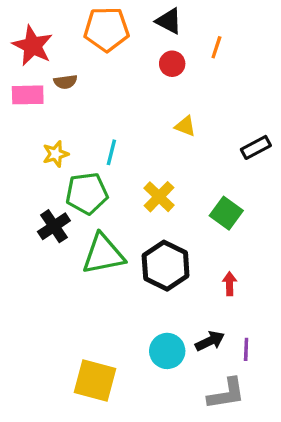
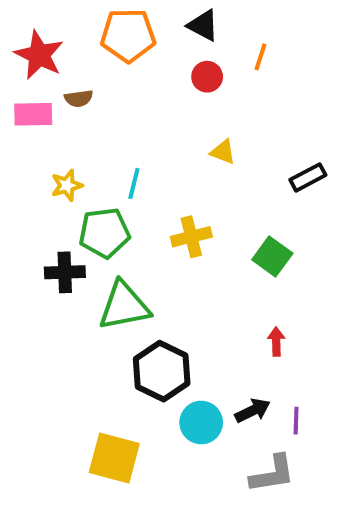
yellow cross: (159, 197) -> (191, 237), turned 32
black cross: (54, 226) -> (65, 272), turned 32
black hexagon: (166, 266) -> (162, 371), moved

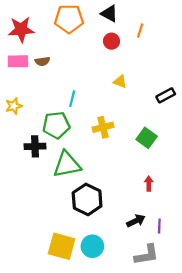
red star: (39, 55) -> (21, 29), turned -30
brown semicircle: (79, 98) -> (42, 61), moved
yellow star: (67, 185) -> (14, 106), moved
cyan circle: (201, 422) -> (92, 246), moved

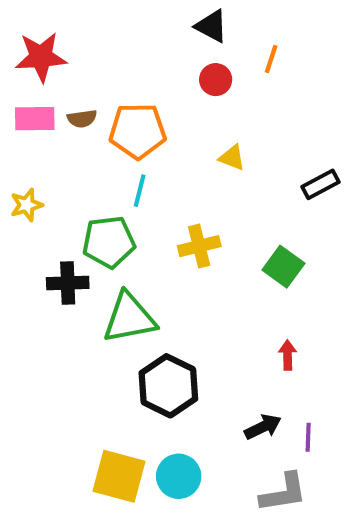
orange pentagon: (69, 19) -> (138, 131), moved

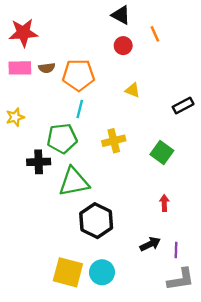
orange line: (271, 59) -> (155, 34), turned -42
gray L-shape: (283, 493) -> (181, 279), moved

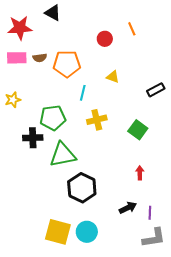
black triangle: (121, 15) -> (53, 13), moved
cyan line: (80, 109) -> (83, 93), moved

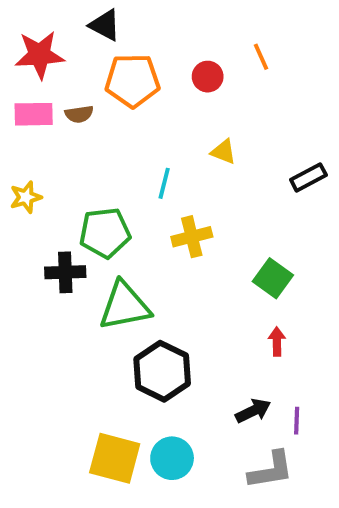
orange pentagon: (67, 64) -> (132, 81), moved
green square: (138, 130) -> (273, 278), moved
gray L-shape: (154, 238) -> (271, 470), moved

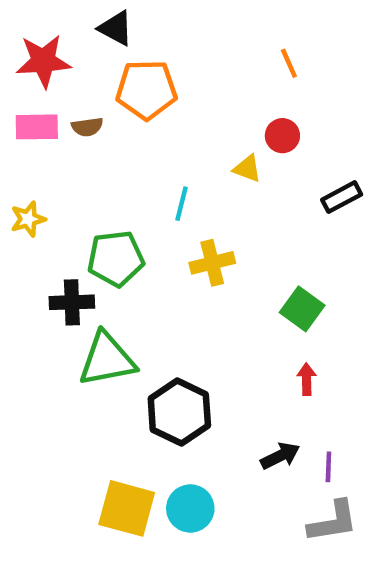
red circle: (208, 77) -> (282, 136), moved
green triangle: (125, 306) -> (107, 359), moved
gray L-shape: (271, 470) -> (333, 522), moved

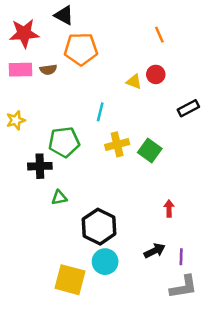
yellow triangle: (247, 169) -> (134, 82), moved
green square: (302, 309) -> (150, 150), moved
green triangle: (107, 359) -> (59, 198), size x0.5
cyan circle: (190, 508) -> (105, 262), moved

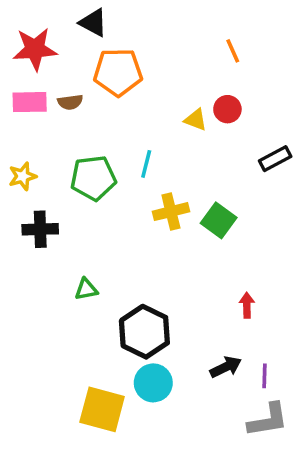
green pentagon: (64, 142) -> (93, 178), moved
black cross: (40, 166) -> (40, 229), moved

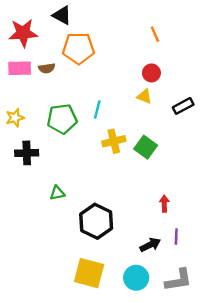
yellow triangle: (196, 120) -> (144, 97), moved
purple line: (265, 376) -> (176, 237), moved
cyan circle: (153, 383) -> (136, 278), moved
yellow square: (102, 409) -> (89, 273), moved

